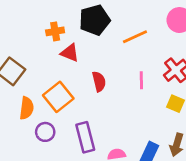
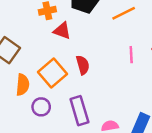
red semicircle: (99, 82) -> (83, 65), moved

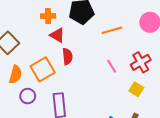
pink line: (131, 55) -> (112, 66), turned -40
red semicircle: (83, 65) -> (67, 57), moved

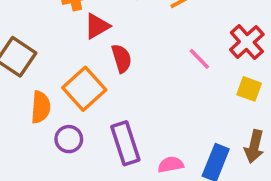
red triangle: (57, 35) -> (97, 26), turned -49

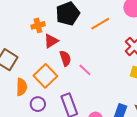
pink line: (199, 59) -> (85, 70), moved

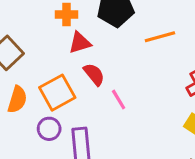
red semicircle: (65, 58) -> (94, 74), turned -35
purple circle: (38, 104) -> (49, 129), moved

